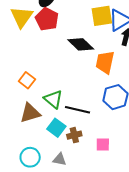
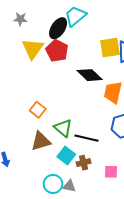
cyan circle: (30, 157) -> (53, 184), moved

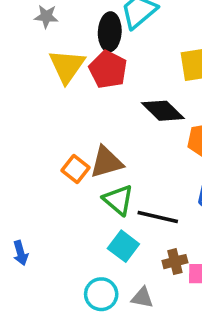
black ellipse: (58, 28) -> (110, 32), turned -30
brown triangle: (41, 141) -> (106, 162), moved
brown cross: (84, 163) -> (175, 262), moved
gray triangle: (69, 186) -> (142, 298), moved

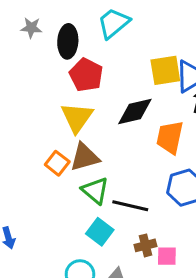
black ellipse: (110, 32) -> (68, 41), moved
yellow triangle: (67, 66) -> (77, 118), moved
black diamond: (163, 111) -> (135, 111), turned -57

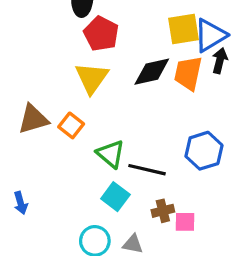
orange trapezoid: (170, 137) -> (188, 73), moved
brown triangle: (85, 157) -> (33, 119), moved

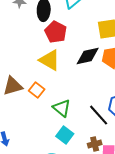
yellow triangle: (92, 78) -> (50, 60), turned -35
black line: (147, 170) -> (99, 115), moved, turned 35

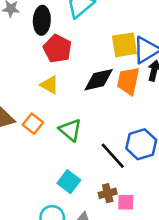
yellow triangle: (50, 60) -> (50, 85), size x0.7
green triangle: (62, 108) -> (70, 130), moved

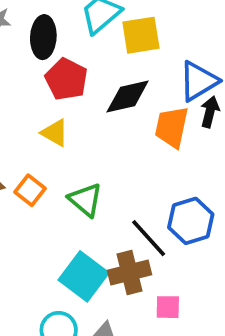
yellow square: (124, 45) -> (141, 35), moved
black diamond: (99, 80) -> (128, 96), moved
cyan square: (69, 182) -> (84, 276), size x1.4
brown cross: (108, 193) -> (129, 273), moved, size x1.5

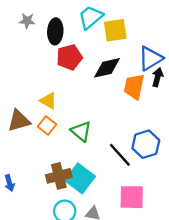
red pentagon: (66, 79) -> (69, 57), turned 30
yellow triangle: (55, 133) -> (48, 101), moved
brown cross: (129, 273) -> (59, 176), moved
pink square: (168, 307) -> (132, 197), size x1.6

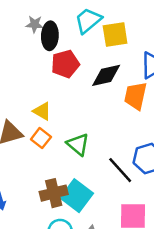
gray star: (27, 21) -> (35, 24), moved

